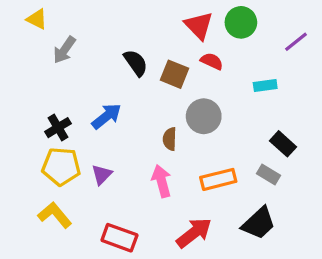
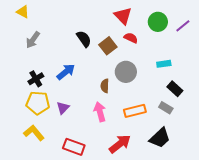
green circle: (241, 22) -> (158, 22), moved
gray arrow: (64, 50) -> (33, 40), moved
brown square: (175, 74) -> (108, 46), turned 30
cyan rectangle: (265, 85) -> (164, 64), moved

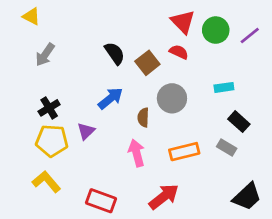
red triangle: (123, 16) -> (183, 22), moved
blue arrow: (66, 72) -> (111, 98), moved
purple triangle: (63, 108) -> (86, 131), moved
black trapezoid: (160, 138) -> (247, 197), moved

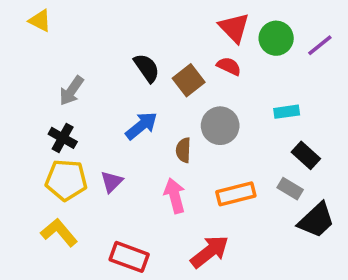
gray arrow: (45, 55) -> (71, 91), moved
black cross: (49, 108) -> (63, 138), turned -30
purple triangle: (86, 131) -> (112, 182), moved
black trapezoid: (247, 197) -> (316, 220), moved

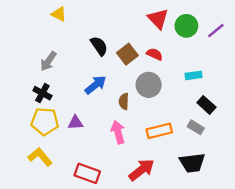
yellow triangle: (40, 21) -> (59, 14), moved
red semicircle: (229, 66) -> (155, 54), moved
purple triangle: (112, 182) -> (75, 123), turned 42
black trapezoid: (316, 220) -> (192, 163), moved, turned 36

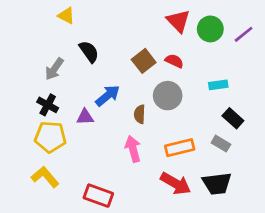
black semicircle: (99, 46) -> (89, 52), moved
purple triangle: (75, 123) -> (85, 117), moved
red arrow: (142, 170) -> (176, 184), moved, turned 68

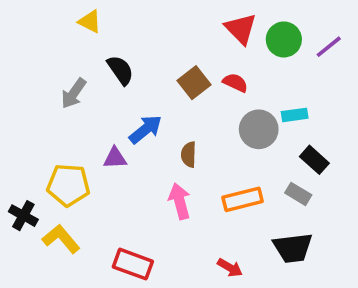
gray circle: (168, 96) -> (259, 129), moved
black cross: (48, 105) -> (23, 216), moved
red arrow: (176, 184) -> (230, 268), moved, size x0.6

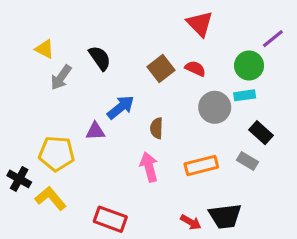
yellow triangle: (90, 22) -> (45, 49), moved
green circle: (284, 39) -> (249, 66), moved
black trapezoid: (293, 248) -> (225, 216), moved

